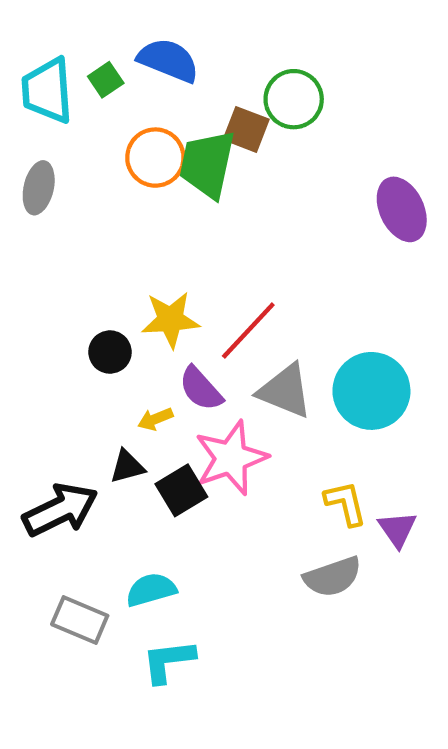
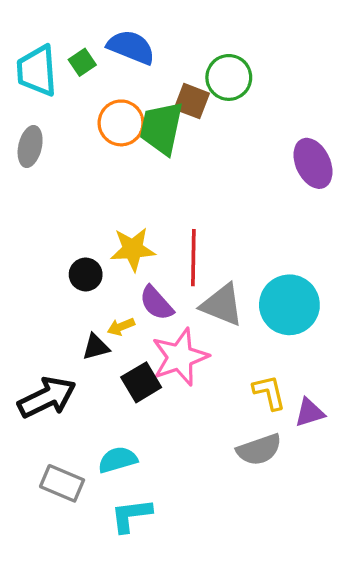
red line: (248, 330) -> (193, 258), turned -42
black triangle: (127, 467) -> (96, 347), moved
purple triangle: (397, 529) -> (310, 413), turned 48

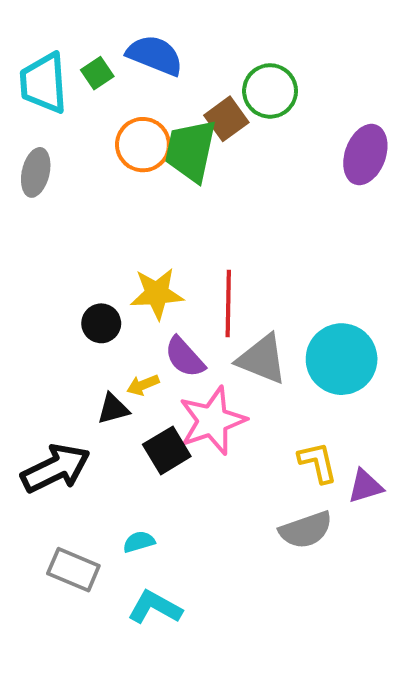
brown square: (192, 101) -> (226, 119), turned 33
purple ellipse: (313, 163) -> (365, 155), moved, turned 45
cyan semicircle: (118, 460) -> (139, 542), size x0.7
cyan L-shape: (131, 515) -> (155, 607), turned 36

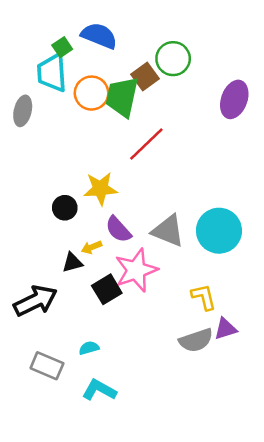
cyan trapezoid: (44, 83) -> (52, 73), moved
red line: (228, 303) -> (146, 144), moved, turned 45
purple triangle: (365, 486) -> (225, 329), moved

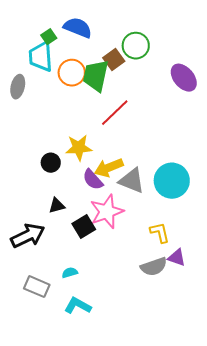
purple ellipse: (234, 99) -> (184, 78), turned -60
yellow arrow: (92, 247) -> (109, 168), moved, size x1.8
purple triangle: (225, 329) -> (177, 258), turned 36

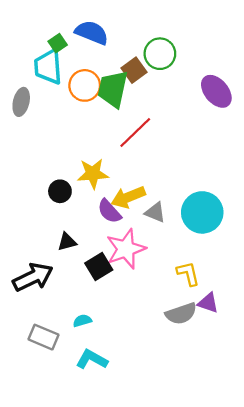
gray triangle: (132, 181) -> (155, 212), size x0.7

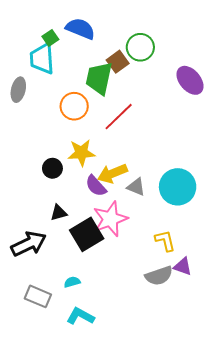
orange circle: (85, 85) -> (74, 106), moved
black square: (99, 267) -> (87, 234), size x1.4

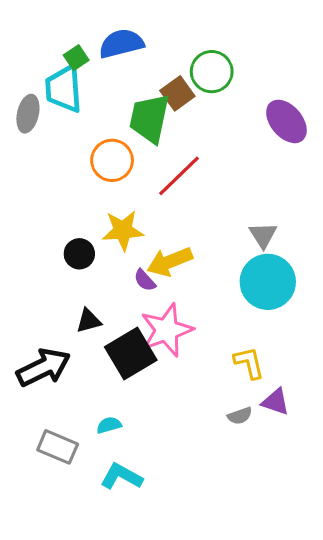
blue semicircle: (80, 29) -> (121, 44), turned -36
gray ellipse: (18, 90) -> (28, 114), moved
purple semicircle: (96, 186) -> (145, 280), size x0.7
gray triangle: (136, 187) -> (263, 235), moved, turned 36
gray semicircle: (159, 276) -> (240, 416), size x0.6

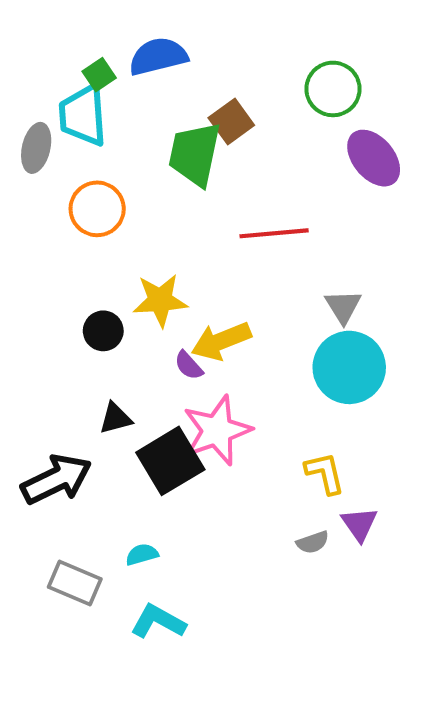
green circle: (212, 72) -> (333, 89), moved
orange circle: (112, 160) -> (97, 209), moved
red line: (179, 176) -> (274, 233), moved, turned 39
purple triangle: (276, 402) -> (359, 524), turned 36

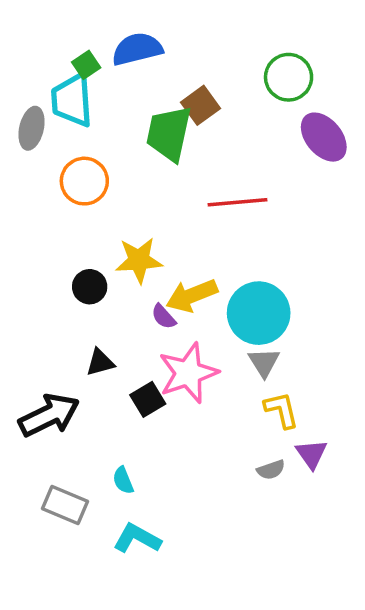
gray triangle: (343, 306) -> (264, 362), moved
cyan circle: (349, 367) -> (259, 313), moved
black square: (170, 461) -> (148, 399), size x0.6
cyan semicircle: (142, 554) -> (123, 480), turned -96

